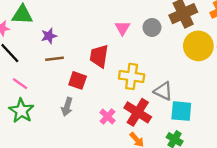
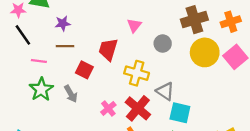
gray circle: (152, 27) -> (163, 44), moved
pink line: (20, 84) -> (39, 61), moved, turned -35
gray arrow: (67, 107) -> (71, 94), turned -54
green star: (21, 111) -> (41, 89), moved

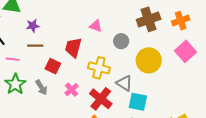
pink triangle: (134, 25) -> (96, 26), turned -48
yellow circle: (205, 52) -> (149, 60), moved
pink cross: (108, 108) -> (72, 90), moved

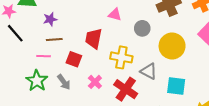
pink line: (13, 59) -> (44, 56), moved
cyan square: (138, 102) -> (176, 86), moved

